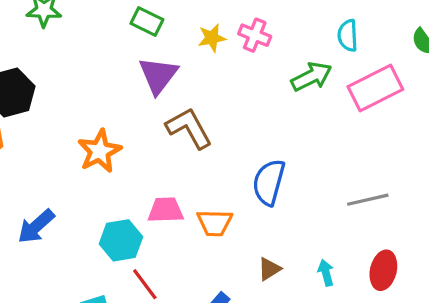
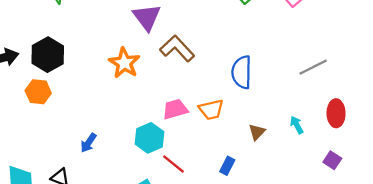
orange star: (100, 151) -> (124, 63), moved
blue arrow: (36, 226) -> (88, 143), size x0.7

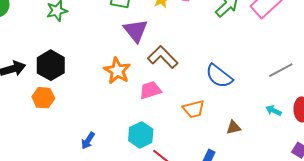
blue semicircle: (242, 72) -> (219, 76), turned -52
pink trapezoid: (175, 109) -> (150, 90), moved
cyan arrow: (297, 125) -> (274, 111), moved, turned -35
brown triangle: (257, 132) -> (234, 127), turned 35

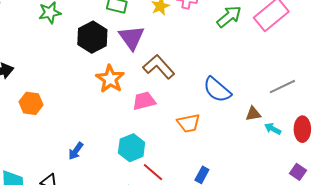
black hexagon: (51, 65) -> (92, 37), moved
brown triangle: (234, 127) -> (253, 114), moved

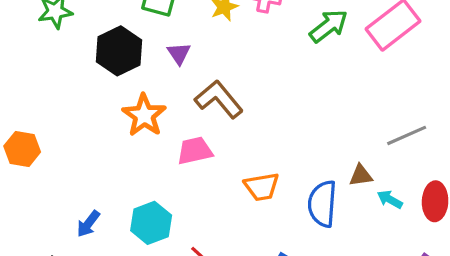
purple triangle: (132, 38) -> (179, 53), size x0.6
blue semicircle: (217, 90) -> (322, 204), moved, turned 52
cyan hexagon: (132, 148) -> (151, 223), moved

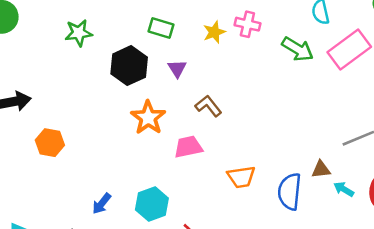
green arrow: (329, 26) -> (298, 49), turned 68
brown L-shape: (219, 99) -> (208, 106), size x0.7

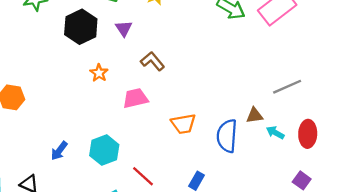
orange star: (148, 118) -> (99, 73), size x0.6

